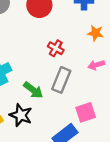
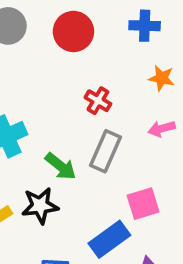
black star: (21, 115) -> (40, 206), turned -30

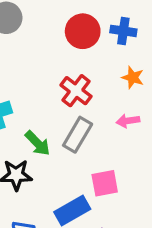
red circle: (73, 31) -> (83, 31), moved
red cross: (98, 101) -> (76, 91), size x1.4

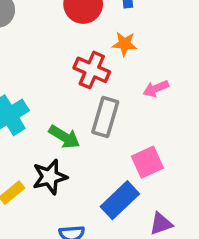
orange star: (133, 77) -> (125, 44), moved

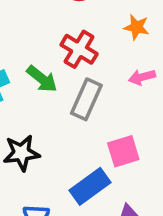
orange star: (125, 44) -> (137, 27), moved
green arrow: (64, 137) -> (42, 79), moved

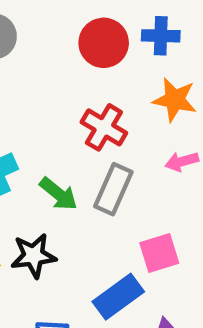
orange star: (137, 27) -> (175, 100), size x1.4
green arrow: (42, 79) -> (58, 194), moved

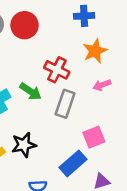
red circle: (104, 43) -> (24, 25), moved
orange star: (175, 100) -> (95, 51), turned -30
green arrow: (58, 194) -> (31, 91), moved

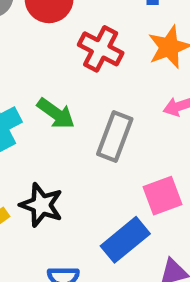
red cross: (57, 70) -> (101, 49), moved
black star: (24, 145) -> (41, 205), turned 30

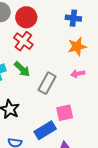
red cross: (101, 49) -> (23, 41), moved

